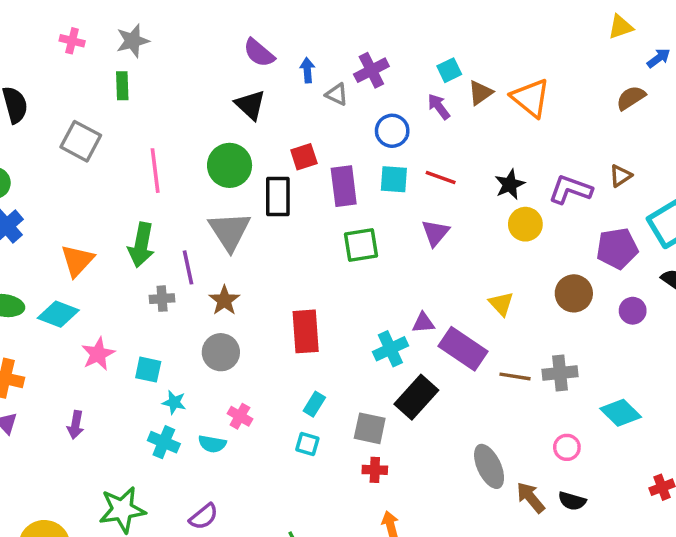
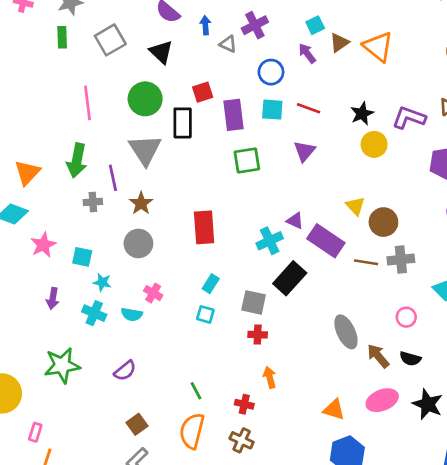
gray square: (81, 141) -> (110, 40), moved, turned 32
brown circle: (574, 293) -> (383, 222), moved
purple triangle: (423, 323) -> (295, 221), turned 30
purple arrow: (76, 425) -> (53, 298), moved

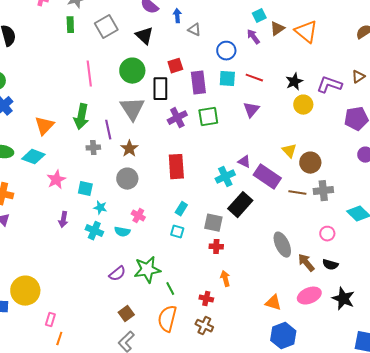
purple cross: (255, 25) -> (177, 118), moved
green star: (62, 365) -> (147, 270), moved

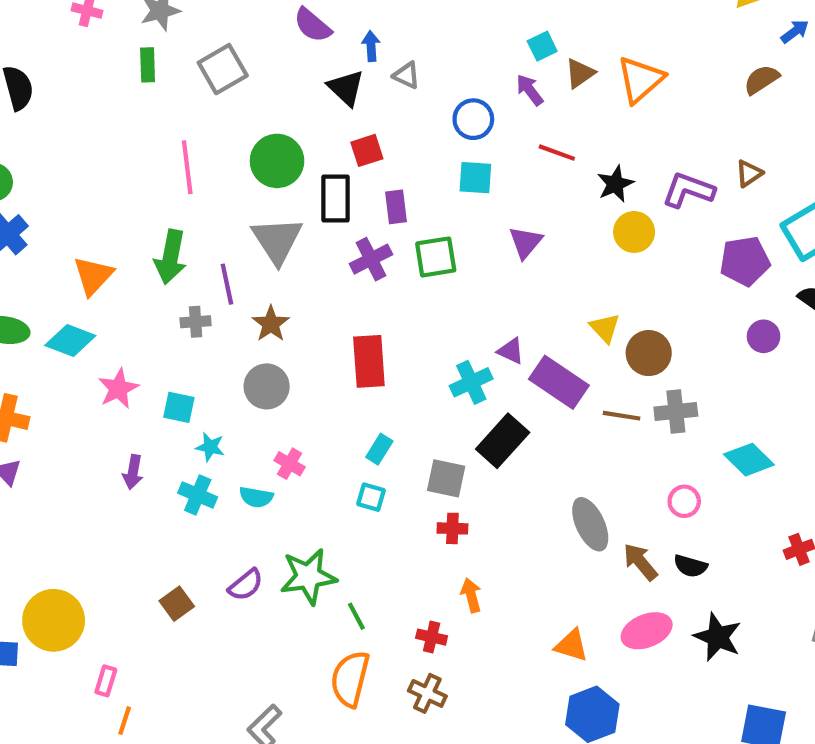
orange triangle: (306, 32) -> (640, 79), turned 40
black triangle: (144, 36) -> (346, 88), moved
red line: (254, 78) -> (557, 153), moved
purple rectangle: (198, 83) -> (396, 207), moved, size x0.7
brown square: (126, 314) -> (177, 604), moved

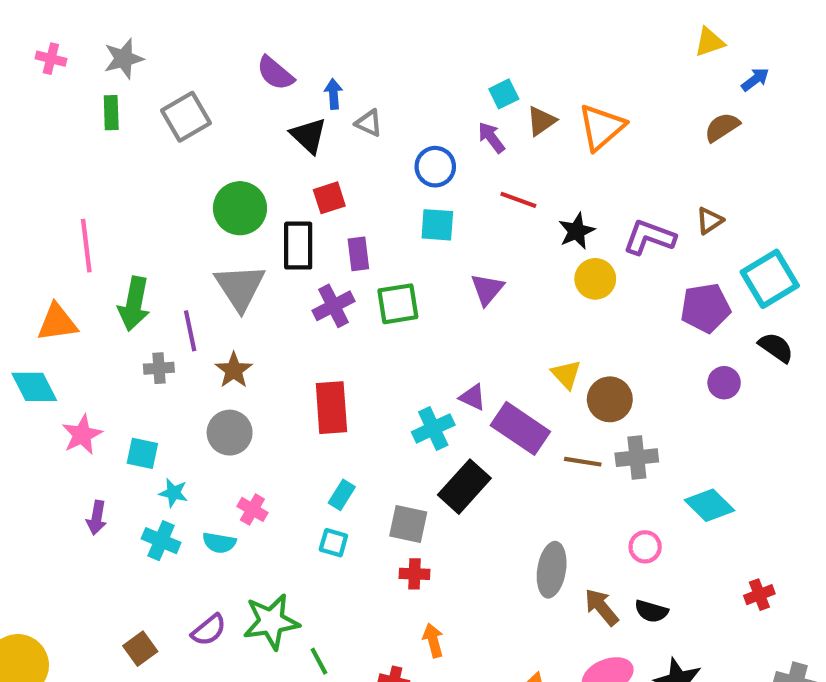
pink line: (187, 167) -> (86, 246), moved
orange triangle: (93, 276) -> (57, 322), turned 39
cyan diamond: (70, 341) -> (34, 387), turned 42
gray ellipse: (590, 524) -> (552, 570), turned 34

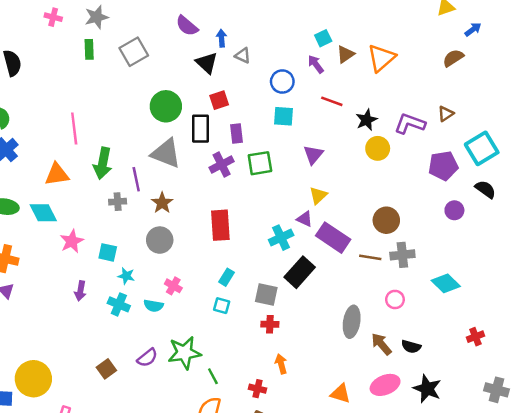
gray triangle: (240, 287) -> (166, 153), turned -36
yellow triangle: (566, 374) -> (318, 195), moved, turned 30
pink circle: (645, 547) -> (395, 299), moved

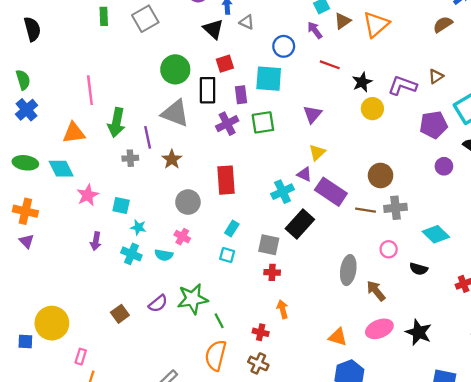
cyan square: (284, 116) -> (269, 79), moved, size x1.4
gray circle: (160, 240) -> (188, 202), moved
black semicircle: (411, 347) -> (419, 269), moved

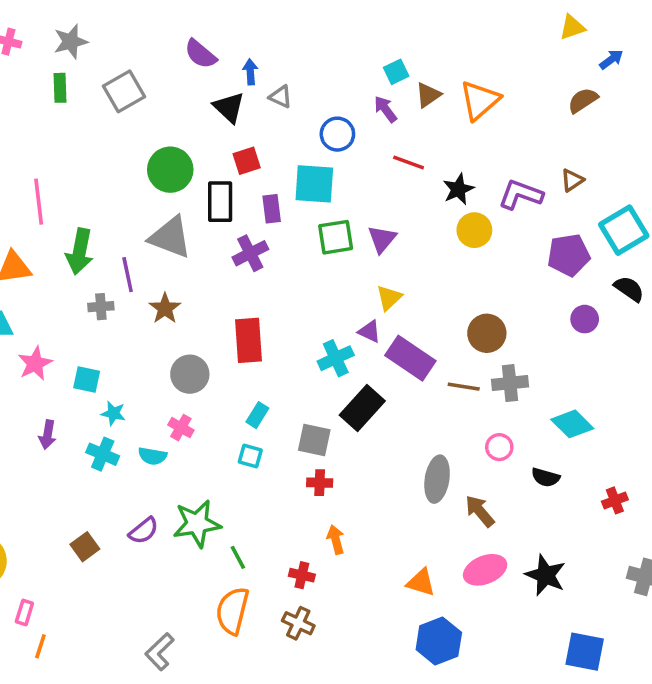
green square: (263, 122) -> (336, 237), moved

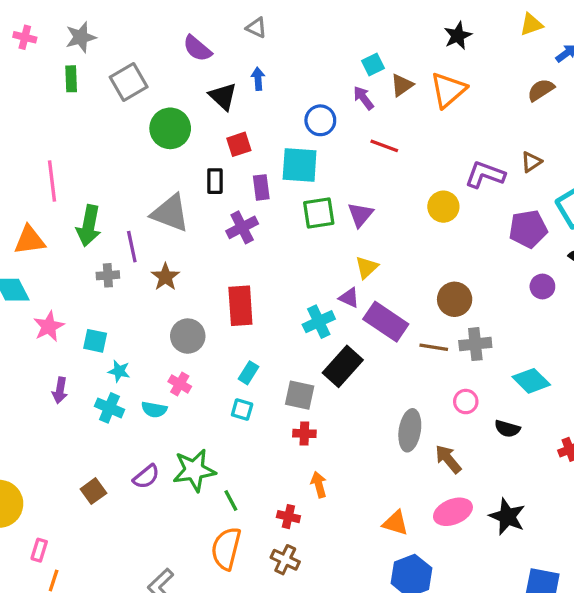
blue arrow: (250, 72) -> (258, 79), moved
gray triangle: (281, 97) -> (256, 28), moved
green circle: (170, 170) -> (170, 128), moved
black star: (458, 189) -> (458, 36), moved
black rectangle: (220, 202) -> (215, 181), size x0.7

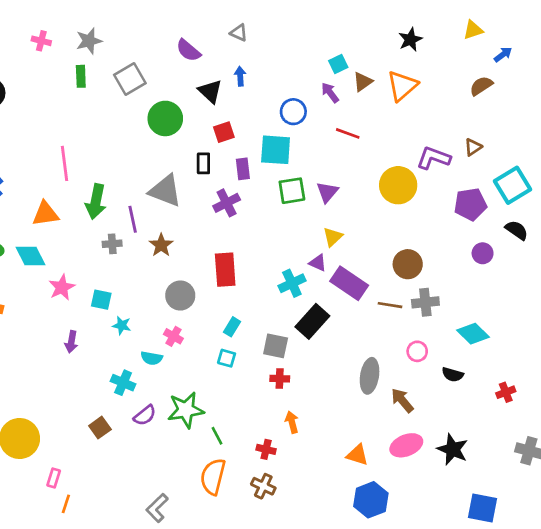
yellow circle: (443, 207) -> (398, 185), size x1.4
cyan cross: (109, 408) -> (123, 383), moved

